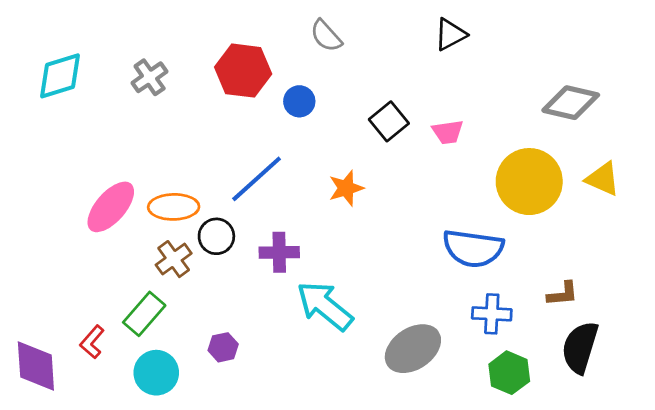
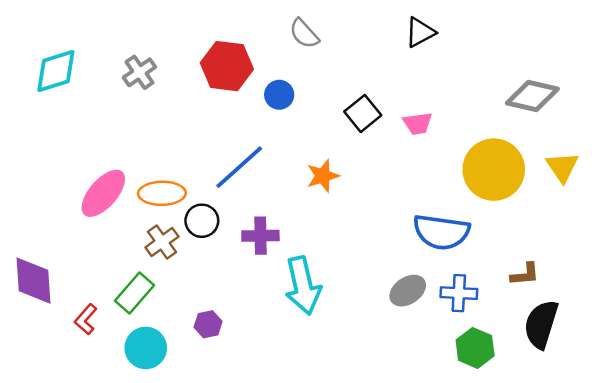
yellow triangle: (603, 179) -> (562, 167), turned 32
cyan arrow: (325, 306) -> (303, 286), turned -142
gray ellipse: (413, 349) -> (408, 291), moved, size x0.7
purple diamond: (36, 366) -> (33, 281), moved

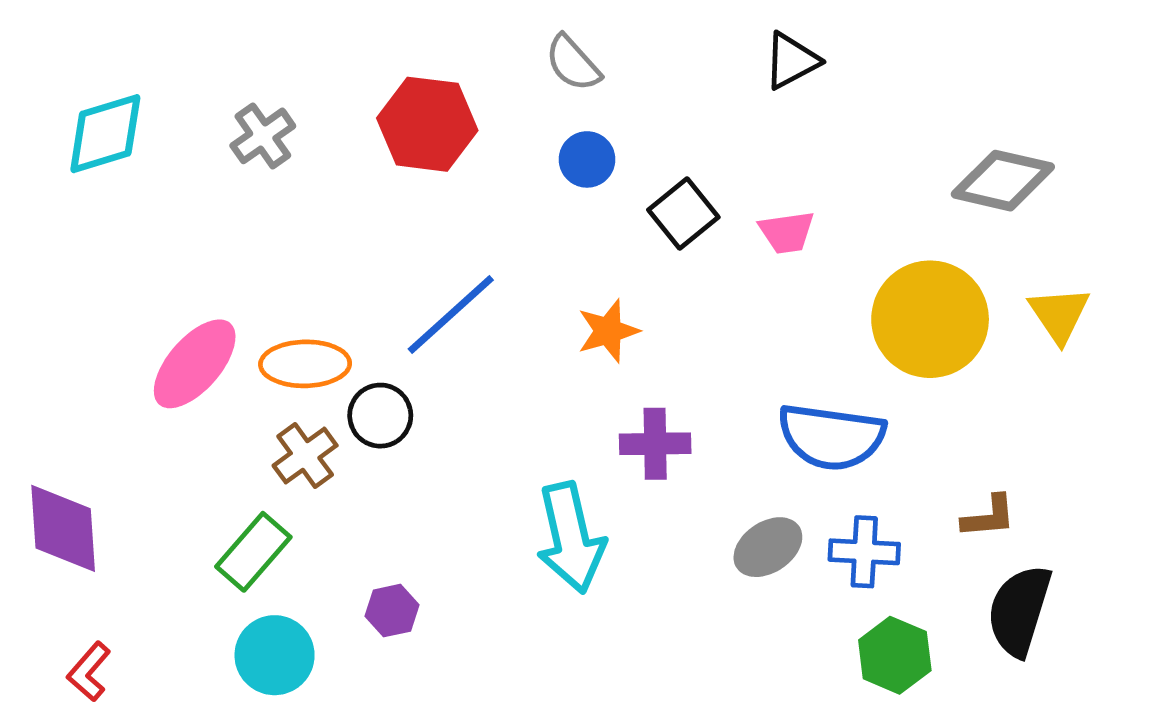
blue circle: (279, 95) -> (587, 159), moved
purple cross: (260, 236) -> (655, 444), moved
red L-shape: (86, 319) -> (89, 672), moved

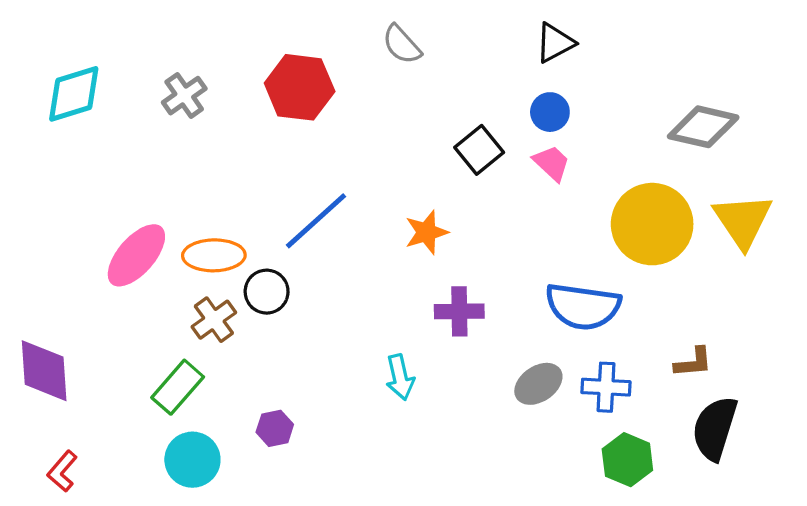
blue circle: (587, 159) -> (550, 112), moved
pink trapezoid: (787, 232) -> (552, 163), turned -129
yellow triangle: (1059, 315) -> (743, 221), size x1.4
cyan arrow: (571, 538) -> (400, 377), size x0.6

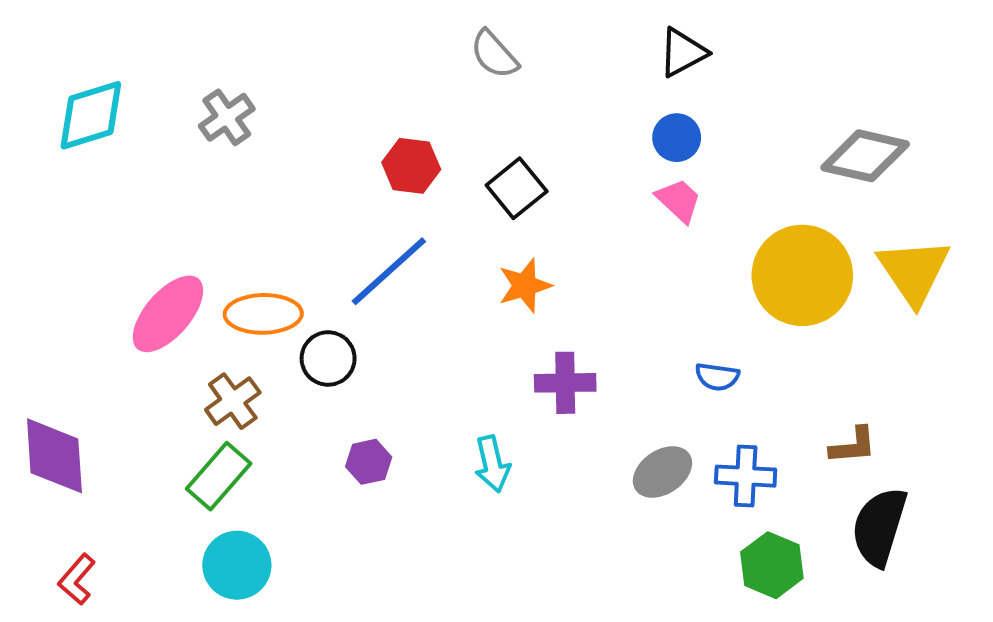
red hexagon: (300, 87) -> (411, 166), moved, size x0.7
black square: (479, 150) -> (517, 188), moved
blue semicircle: (583, 306) -> (717, 377), size x0.5
brown cross: (214, 320) -> (233, 401), moved
purple hexagon: (275, 428) -> (369, 462), moved

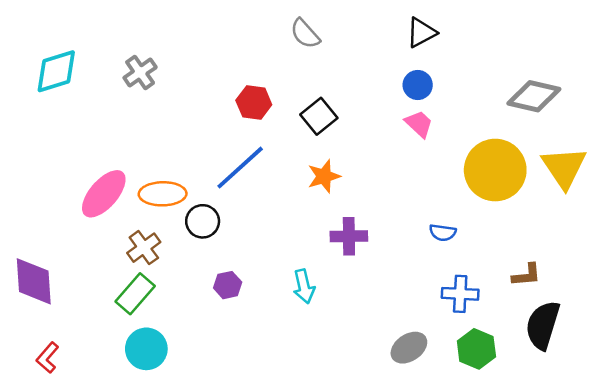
gray ellipse: (662, 472) -> (409, 348), moved

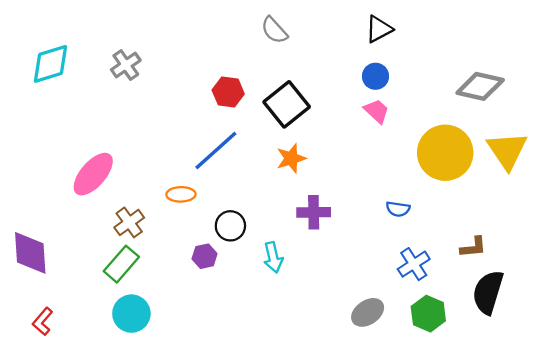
black square: (319, 116) -> (287, 104), size x1.4
orange ellipse: (163, 194) -> (181, 194), moved, size x0.7
black circle: (203, 221) -> (230, 226), moved
blue cross: (460, 294) -> (414, 264), turned -36

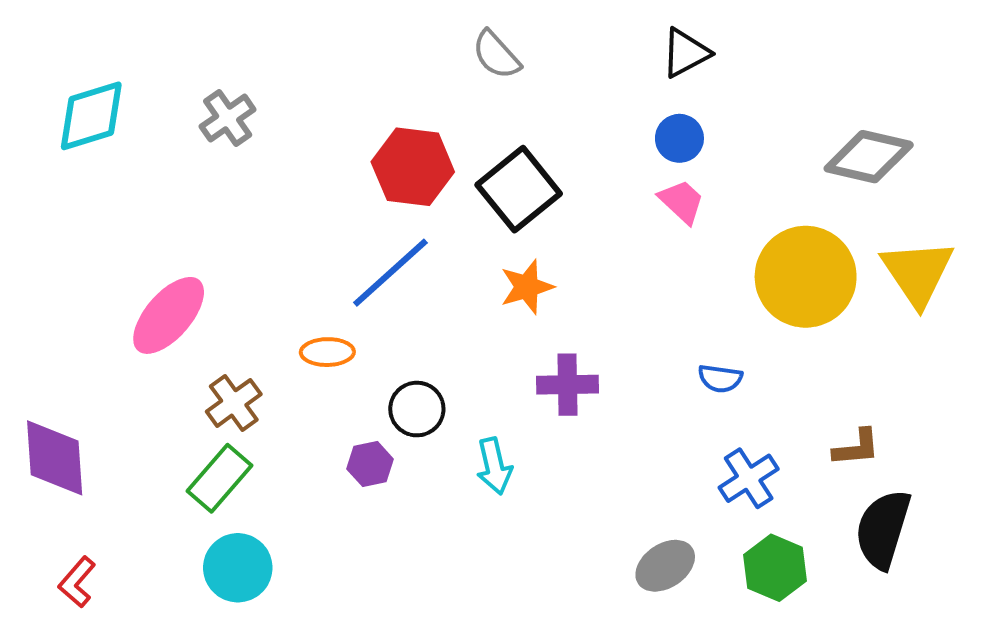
red hexagon: (228, 92) -> (413, 167), size x1.4

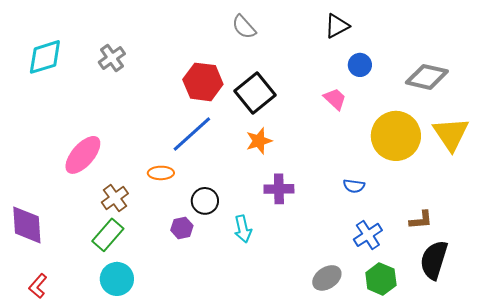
blue circle: (679, 138) -> (360, 65), moved

